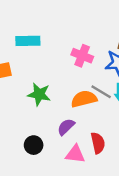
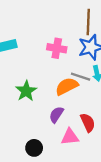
green star: (39, 94) -> (26, 91), turned -30
black circle: (34, 145) -> (34, 148), moved

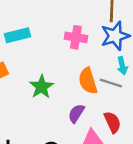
gray line: (81, 77) -> (111, 83), moved
orange semicircle: (67, 86) -> (88, 81), turned -80

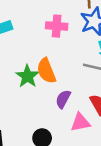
orange semicircle: (88, 81) -> (46, 71), moved

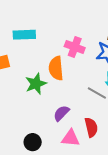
orange semicircle: (46, 71) -> (56, 68), moved

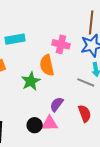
pink triangle: (70, 138) -> (50, 123), moved
black circle: (33, 142) -> (35, 125), moved

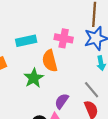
cyan rectangle: (15, 39) -> (26, 41), moved
gray line: (86, 82) -> (92, 90), moved, turned 30

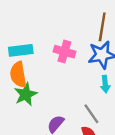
orange semicircle: (50, 61) -> (18, 75), moved

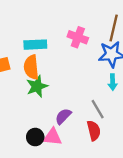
pink cross: (64, 52) -> (78, 37), moved

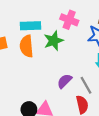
green star: (37, 86) -> (54, 41), moved
purple semicircle: (63, 116) -> (65, 81), moved

